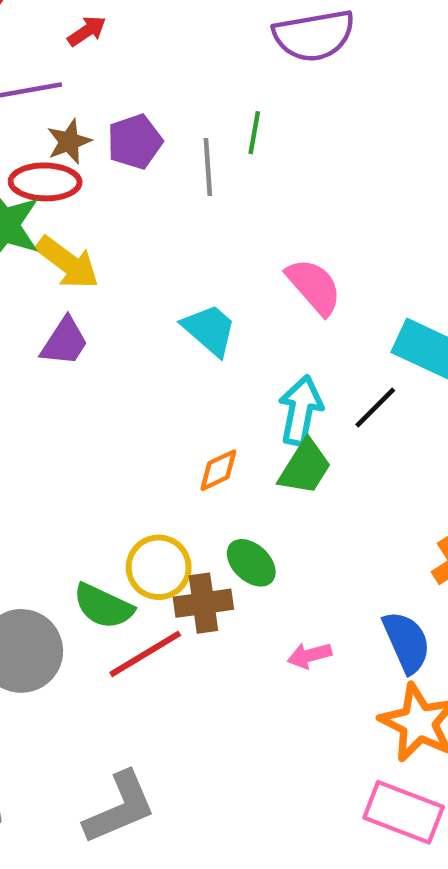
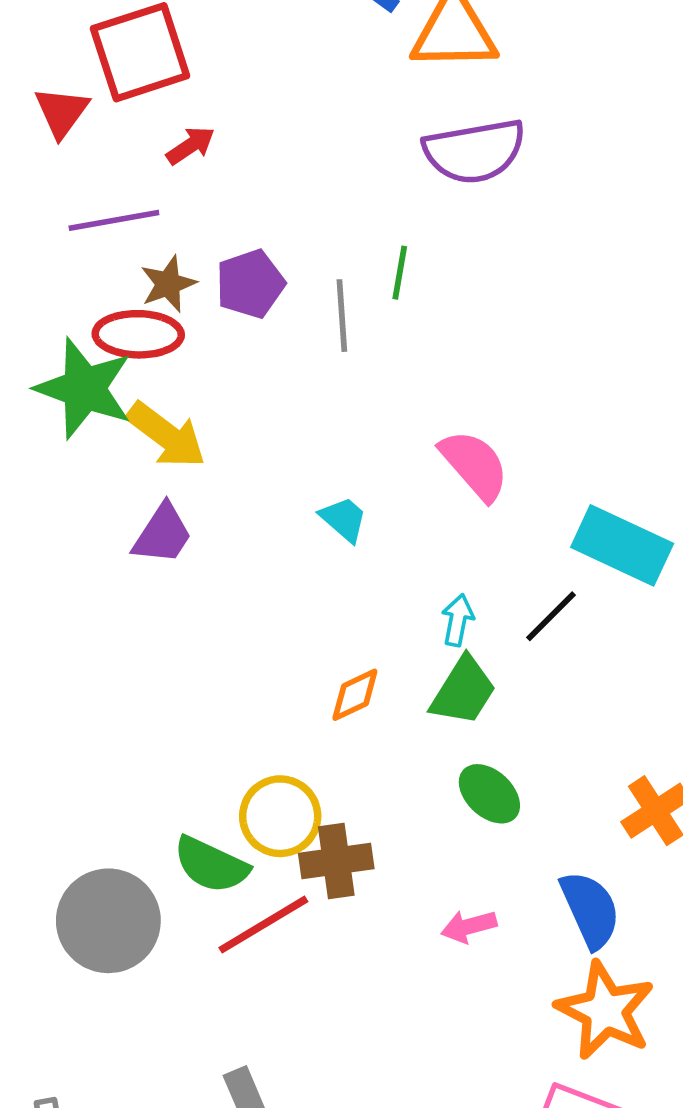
cyan trapezoid: (209, 330) -> (344, 519), size x0.7
cyan arrow: (301, 410) -> (458, 620), size x0.6
green ellipse: (251, 563) -> (489, 794), moved

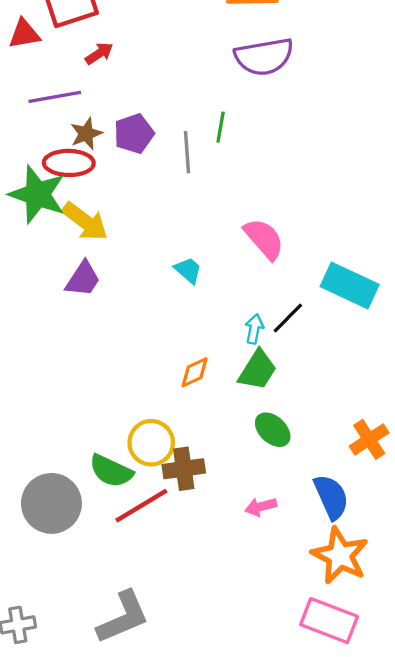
red triangle: (62, 112) -> (24, 34), turned 44
black line: (551, 616) -> (288, 318), moved

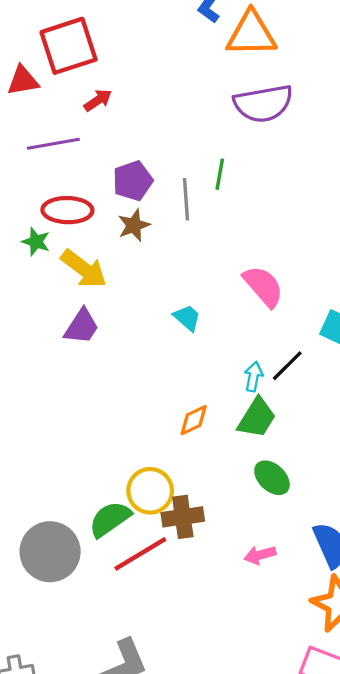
brown star: (86, 134) -> (134, 225), moved
green star: (37, 194) -> (36, 242), size x0.5
green semicircle: (111, 471) -> (110, 519), turned 120

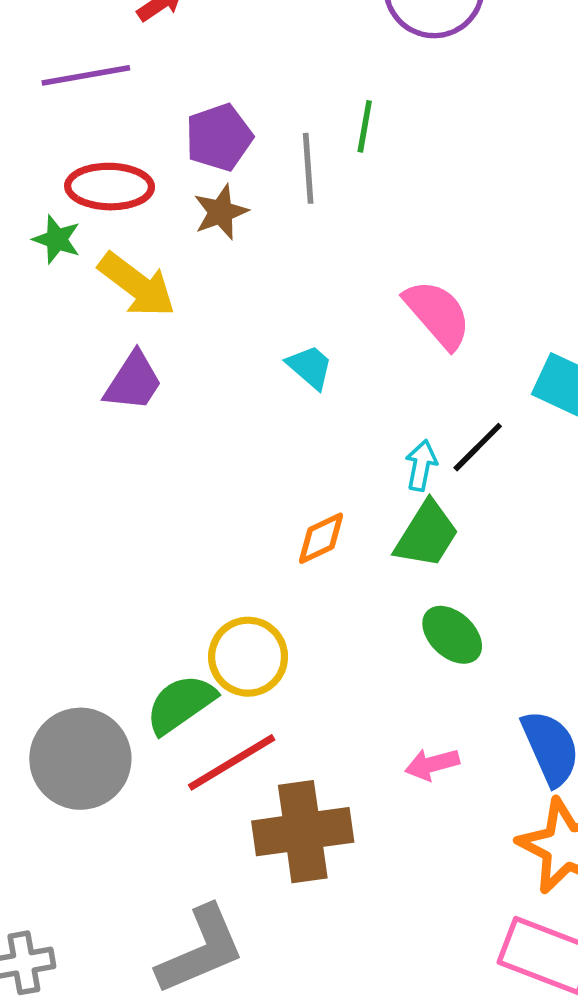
brown cross: (183, 517) -> (303, 832), moved, size x1.4

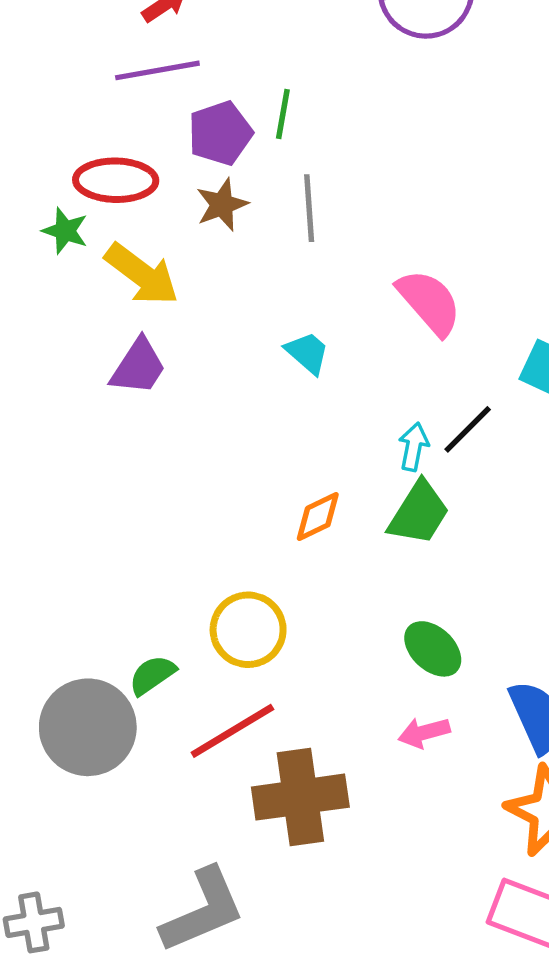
purple line: (86, 75) -> (157, 70), moved
green line: (365, 126) -> (283, 114), moved
gray line: (308, 168) -> (309, 208), moved
green ellipse: (452, 635) -> (433, 649), moved
green semicircle: (181, 704) -> (152, 675), moved, size x0.7

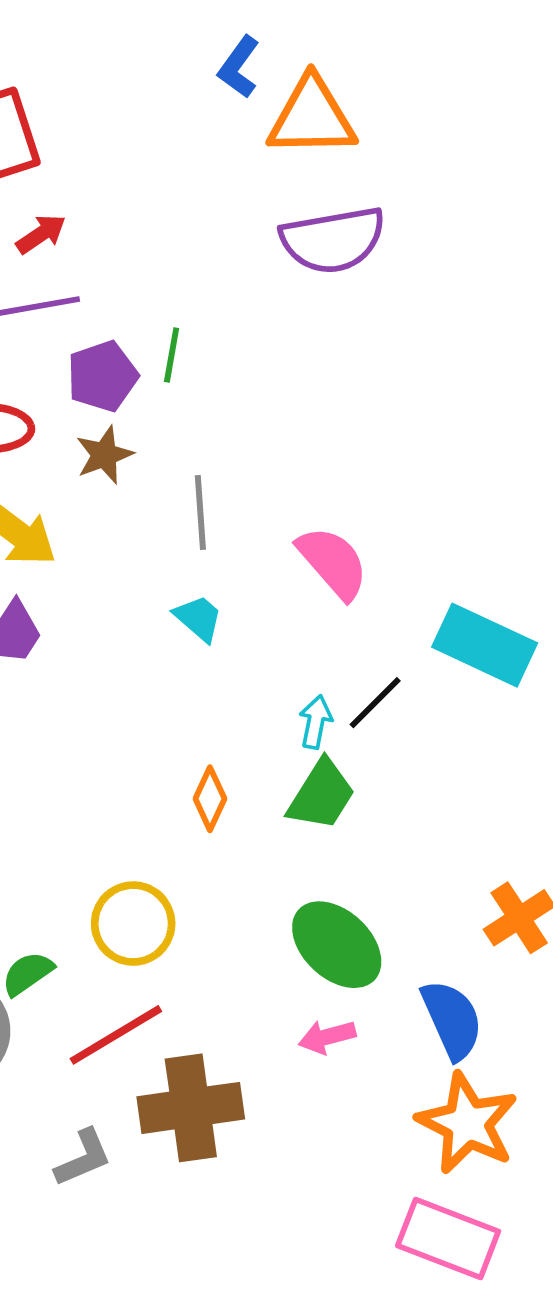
gray line: (309, 208) -> (200, 513), moved
orange diamond: (318, 517) -> (210, 799), turned -40
green ellipse: (433, 649) -> (337, 945), size x1.4
gray L-shape: (203, 910) -> (83, 1158), moved, size x0.6

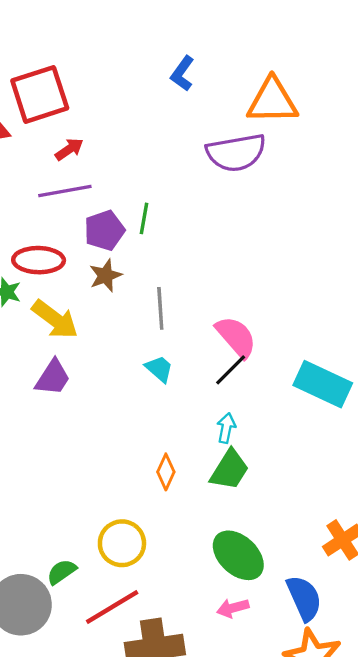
blue L-shape: (239, 67) -> (182, 74), moved
orange triangle: (312, 117) -> (272, 101), moved
black line: (375, 703) -> (231, 370), moved

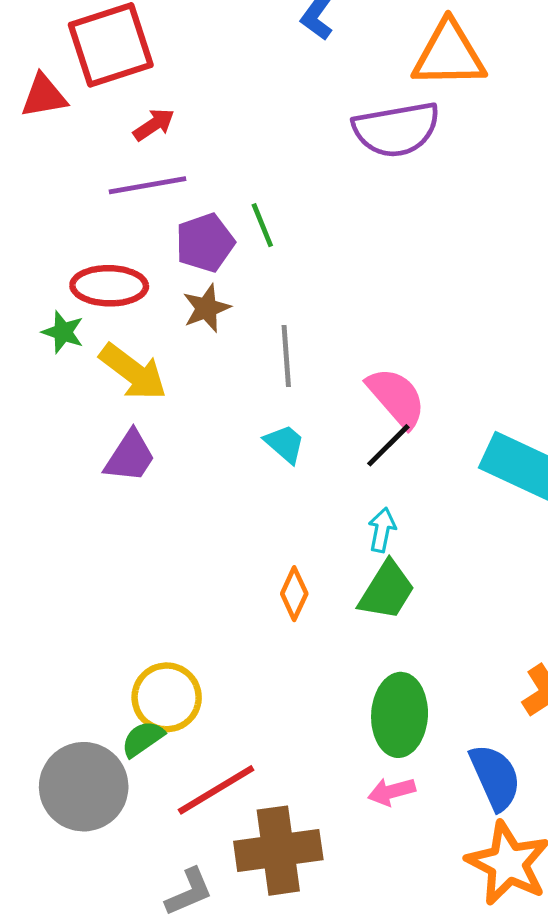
green line: (144, 218) -> (262, 225), turned -32
yellow circle: (122, 543) -> (167, 697), moved
green ellipse: (238, 555) -> (400, 715), turned 50

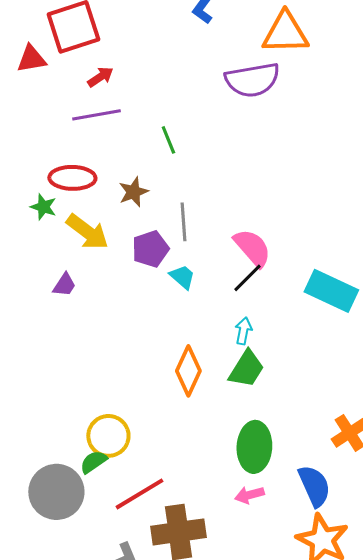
purple pentagon: (205, 243) -> (150, 249), moved
purple trapezoid: (130, 456) -> (64, 285), moved, size x0.7
orange diamond: (294, 594) -> (188, 371), size x1.5

